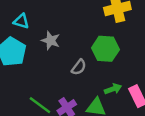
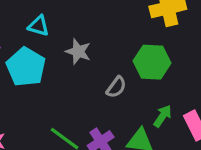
green arrow: (113, 89) -> (163, 116), turned -35

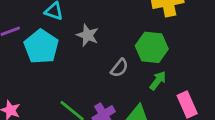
green arrow: (163, 116) -> (158, 81), moved

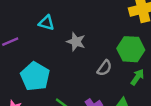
cyan pentagon: (41, 47) -> (35, 76), moved

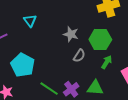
cyan triangle: (46, 23) -> (30, 21), turned 40
gray star: (76, 42) -> (71, 34), moved

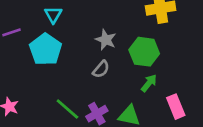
gray semicircle: (79, 56) -> (101, 69), moved
cyan pentagon: (23, 65) -> (46, 49), moved

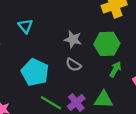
cyan pentagon: (46, 49) -> (35, 72), moved
gray semicircle: (101, 69) -> (73, 65), turned 91

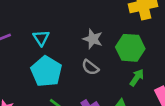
cyan triangle: (25, 26) -> (41, 38), moved

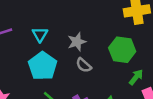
gray star: (93, 39) -> (77, 42), moved, turned 30
green arrow: (137, 78) -> (136, 77), moved

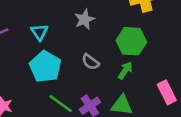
gray star: (77, 42) -> (84, 19), moved
green arrow: (136, 77) -> (125, 71), moved

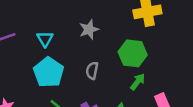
gray semicircle: (90, 62) -> (92, 71), turned 60
green arrow: (125, 71) -> (138, 82), moved

